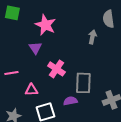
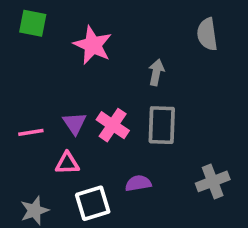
gray arrow: (92, 37) -> (156, 72), moved
purple triangle: (35, 48) -> (75, 123), moved
gray rectangle: (83, 83) -> (162, 125), moved

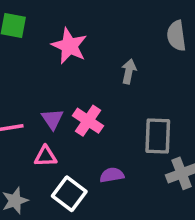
gray rectangle: (162, 125) -> (158, 136), moved
white square: (93, 203) -> (69, 194), turned -36

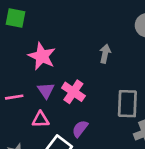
pink star: (69, 46) -> (42, 56), moved
purple semicircle: (112, 175) -> (80, 129), moved, turned -42

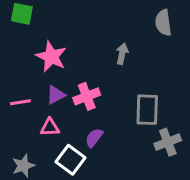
purple triangle: (46, 90) -> (56, 95), turned 36
pink cross: (73, 92) -> (87, 96), turned 35

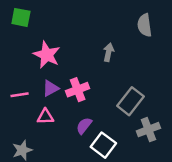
gray rectangle: (147, 110) -> (130, 101), turned 36
white square: (70, 160) -> (103, 145), moved

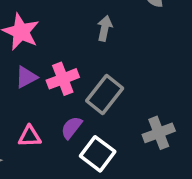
gray rectangle: (130, 101) -> (105, 95), moved
pink triangle: (45, 117) -> (30, 136), moved

